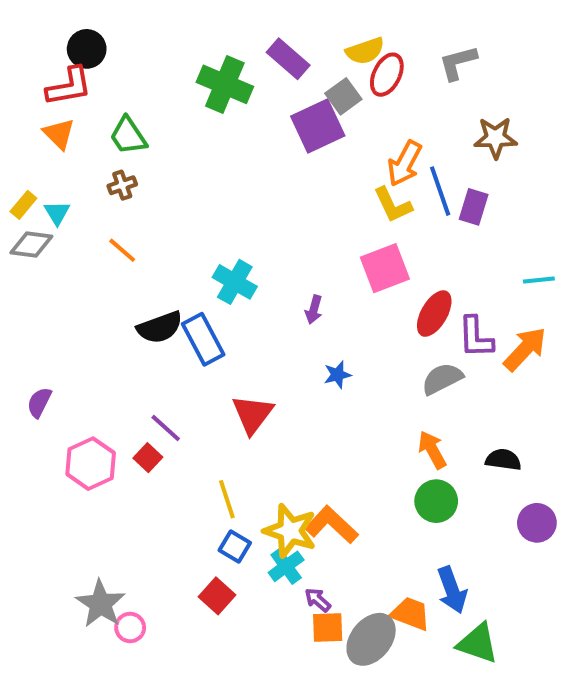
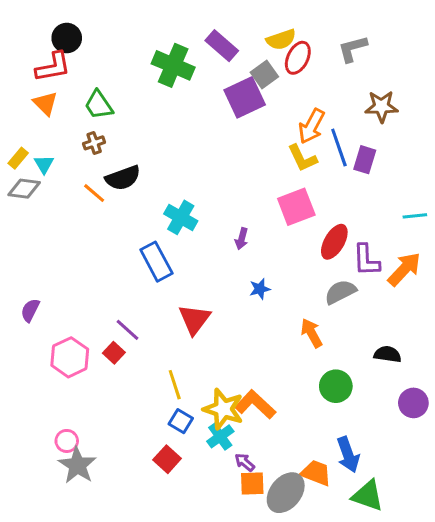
black semicircle: (160, 327) -> (123, 178), moved
orange arrow: (432, 450) -> (312, 333), moved
pink circle: (130, 627) -> (67, 441), moved

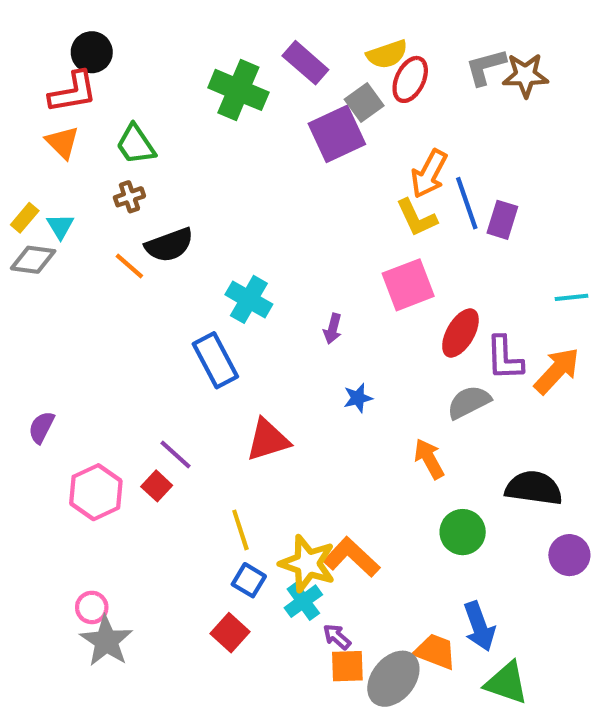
brown star: (381, 106) -> (525, 75), moved
red triangle: (194, 319) -> (268, 440), turned 36
black semicircle: (388, 354) -> (534, 488), size x1.5

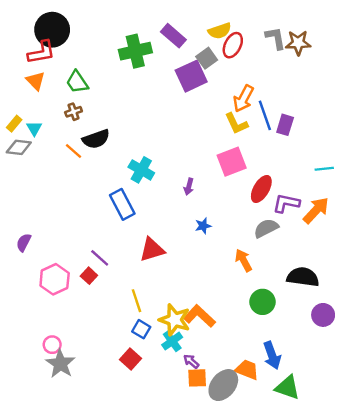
black circle: (92, 52) -> (52, 30), size x1.5
gray L-shape: (486, 67) -> (276, 38), turned 95
green cross: (238, 90) -> (135, 51), turned -36
purple L-shape: (504, 358) -> (286, 203), turned 104

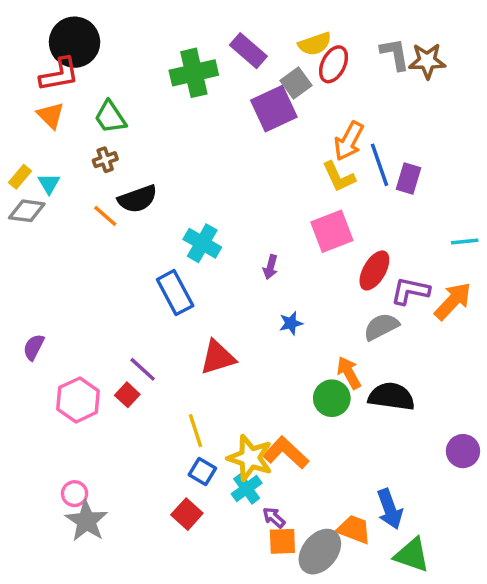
black semicircle: (303, 277) -> (391, 397), moved
green circle: (263, 302) -> (332, 398), moved

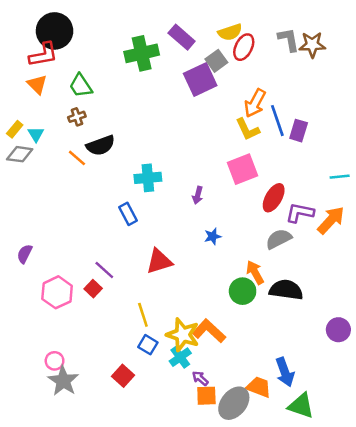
cyan cross: (202, 243) -> (148, 178), turned -35
blue rectangle: (175, 293) -> (128, 214), size x0.7
red square: (187, 514) -> (123, 376), moved

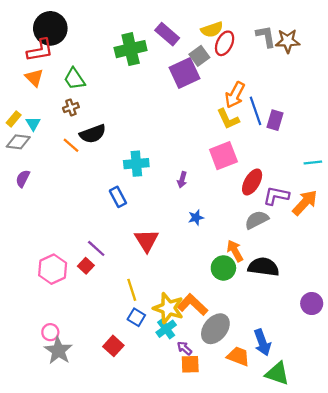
purple semicircle: (25, 254) -> (23, 179), moved
red triangle: (159, 261) -> (147, 240), turned -45
gray ellipse: (234, 403) -> (215, 329), moved

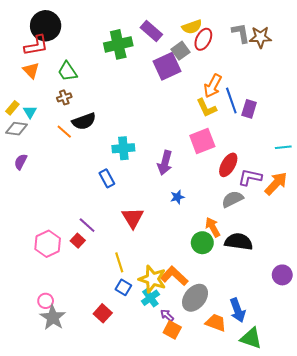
purple arrow: (182, 180) -> (165, 163), size x1.6
orange square: (190, 364) -> (172, 330), turned 30

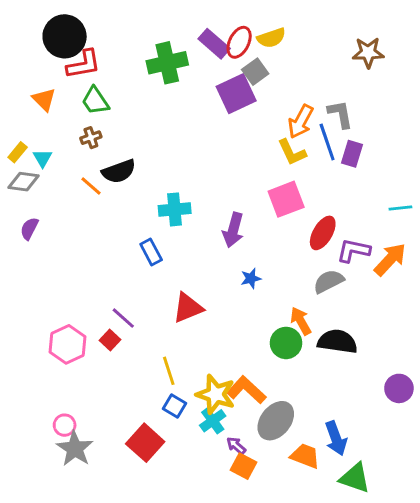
gray L-shape: (241, 33) -> (340, 114), moved
red ellipse: (203, 39) -> (239, 42), moved
red L-shape: (36, 45) -> (84, 64), moved
red triangle: (133, 218) -> (188, 308), turned 40
red square: (103, 313) -> (145, 443), size x1.4

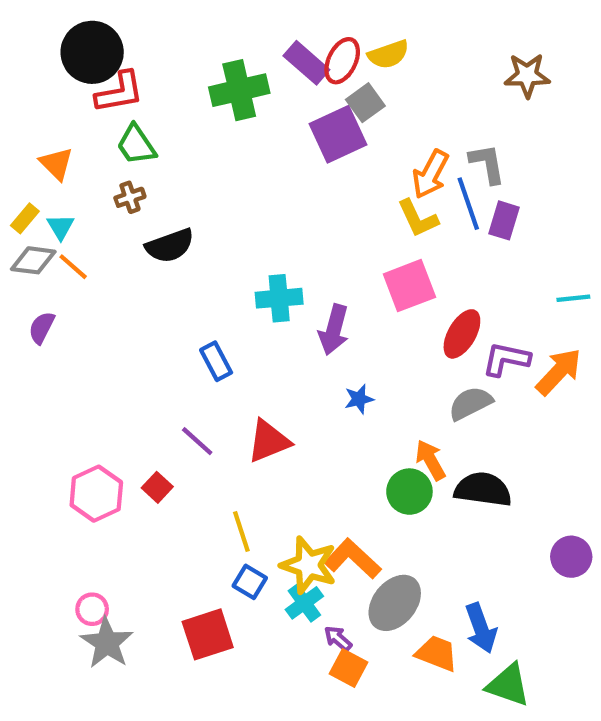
orange triangle: (44, 99) -> (56, 164), moved
orange line: (91, 186) -> (73, 267), moved
cyan cross: (175, 209) -> (279, 298), moved
purple line: (123, 318) -> (197, 441), moved
red square: (145, 443) -> (208, 634), turned 30

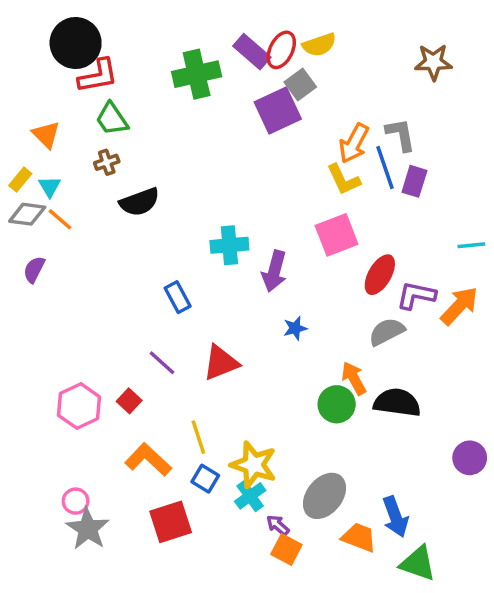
orange L-shape: (353, 559) -> (148, 460), moved

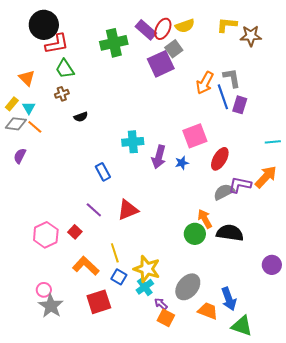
yellow L-shape: (344, 180) -> (227, 25), moved, turned 120
black semicircle: (140, 202) -> (81, 117), size x0.6
purple L-shape: (416, 295) -> (240, 185), moved
blue star: (295, 328) -> (182, 163), moved

